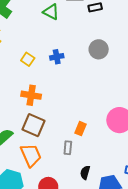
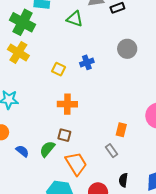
brown square: (33, 125) -> (64, 135), moved, size x0.6
gray rectangle: (68, 148) -> (111, 151), turned -32
black semicircle: (85, 173) -> (123, 180), moved

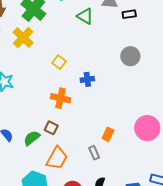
blue cross: (87, 62) -> (87, 79), moved
orange trapezoid: (76, 164) -> (57, 158), turned 50

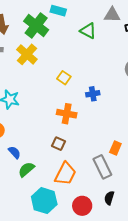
green semicircle: (32, 138) -> (26, 169), moved
gray rectangle: (94, 153) -> (102, 167), size x1.6

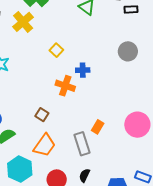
orange cross: (67, 114) -> (65, 86), moved

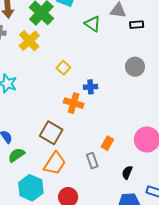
brown square: (42, 115) -> (51, 133), size x1.6
gray rectangle: (82, 144) -> (92, 161), size x0.7
black semicircle: (85, 175) -> (127, 172), moved

